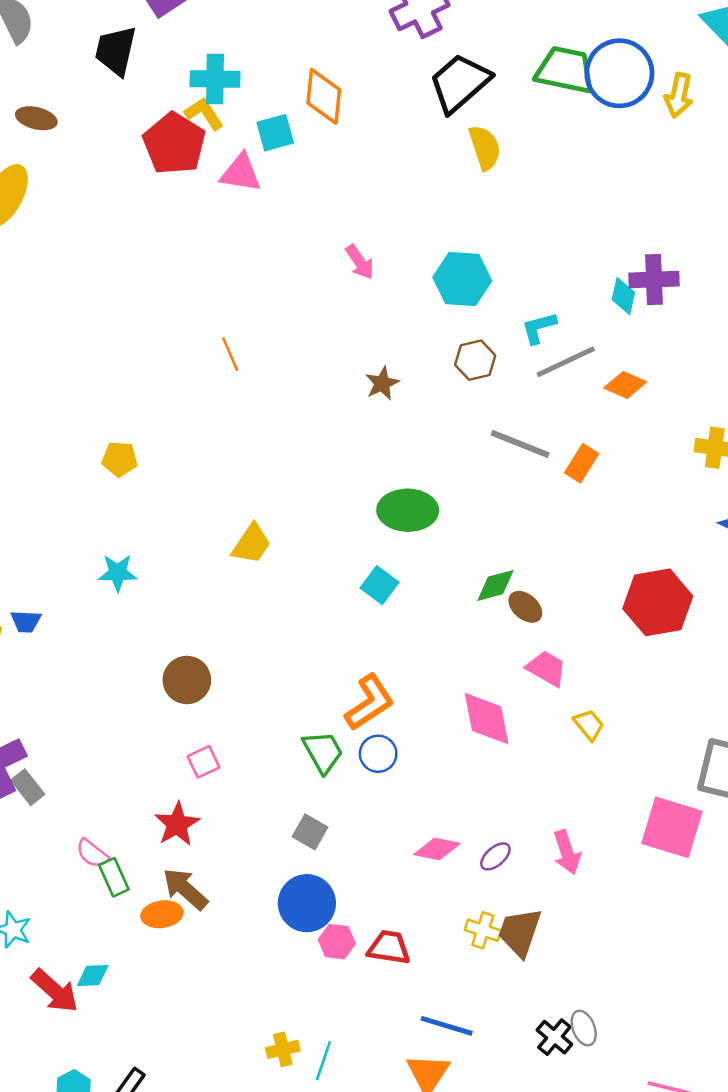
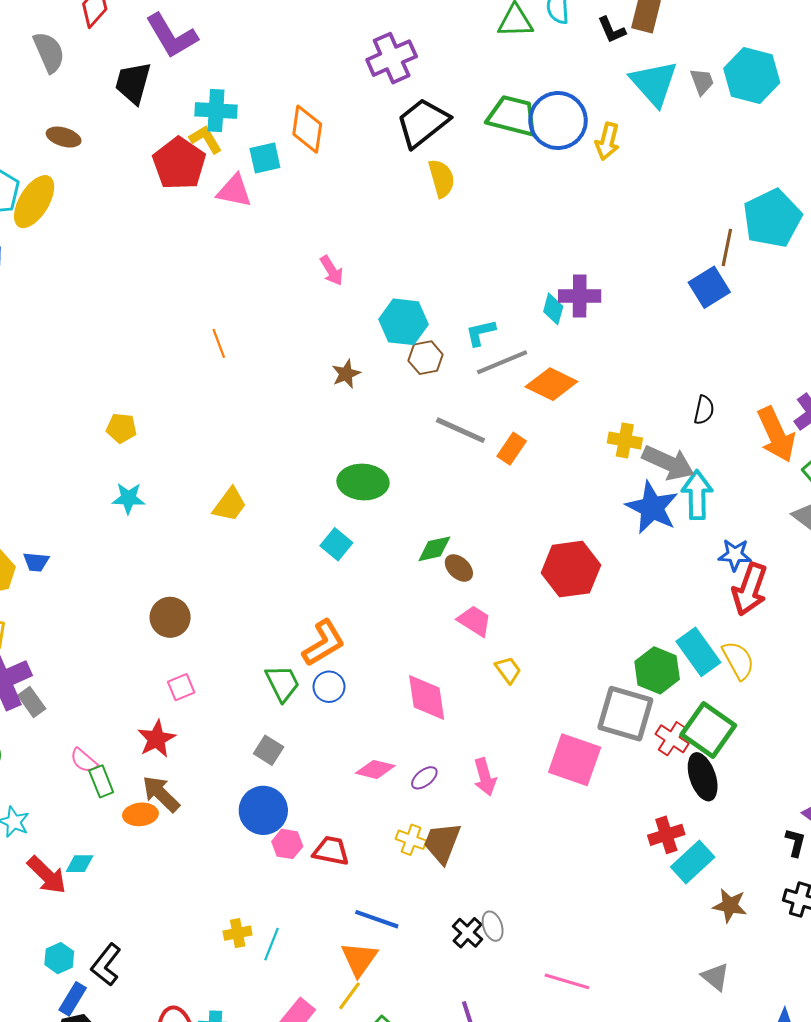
cyan hexagon: (462, 279) -> (404, 322), moved
orange diamond: (625, 385) -> (551, 384), size x1.4
cyan star: (118, 573) -> (128, 498), moved
pink diamond: (487, 719) -> (427, 698), moved

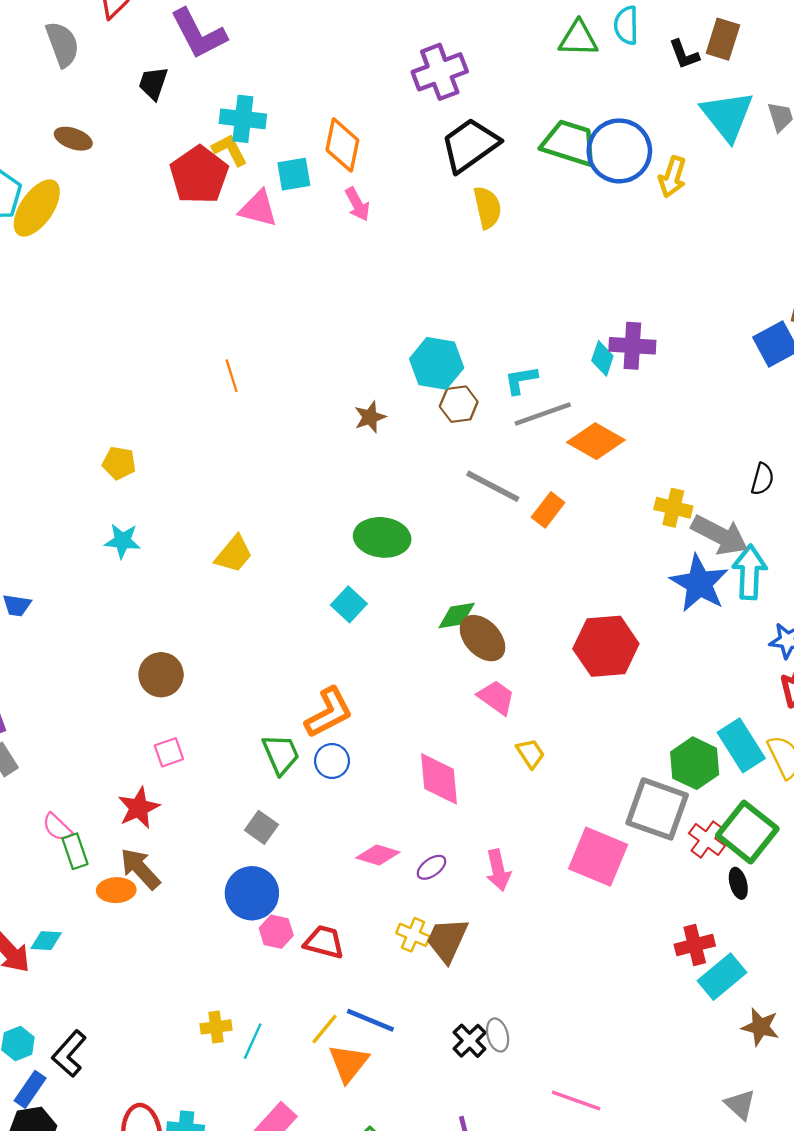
black trapezoid: (133, 83) -> (153, 83), size x0.7
pink arrow: (332, 270) -> (357, 204), moved
brown ellipse: (459, 568) -> (482, 638), size x1.5
black ellipse: (703, 777) -> (738, 883), size x0.6
yellow line: (350, 996) -> (324, 1029), moved

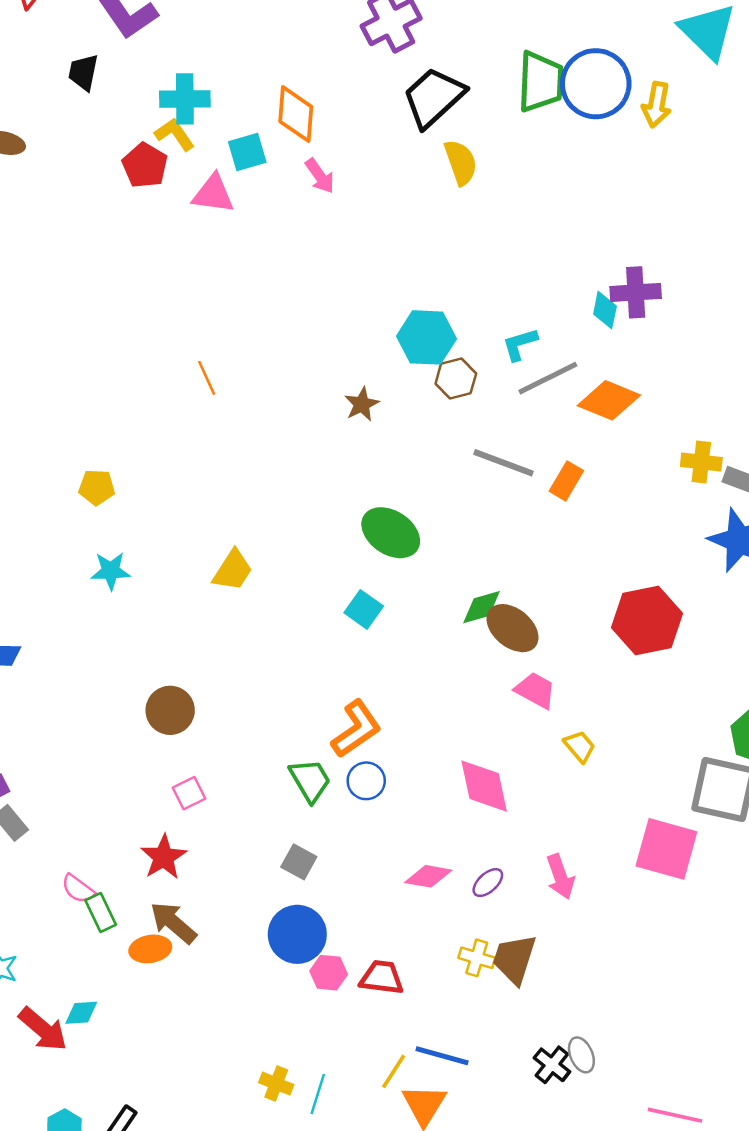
green trapezoid: (569, 143) -> (541, 82), turned 82
red pentagon: (199, 175) -> (145, 165), size x0.7
green ellipse: (382, 537) -> (391, 533), turned 34
yellow cross: (216, 1027) -> (276, 1084), turned 36

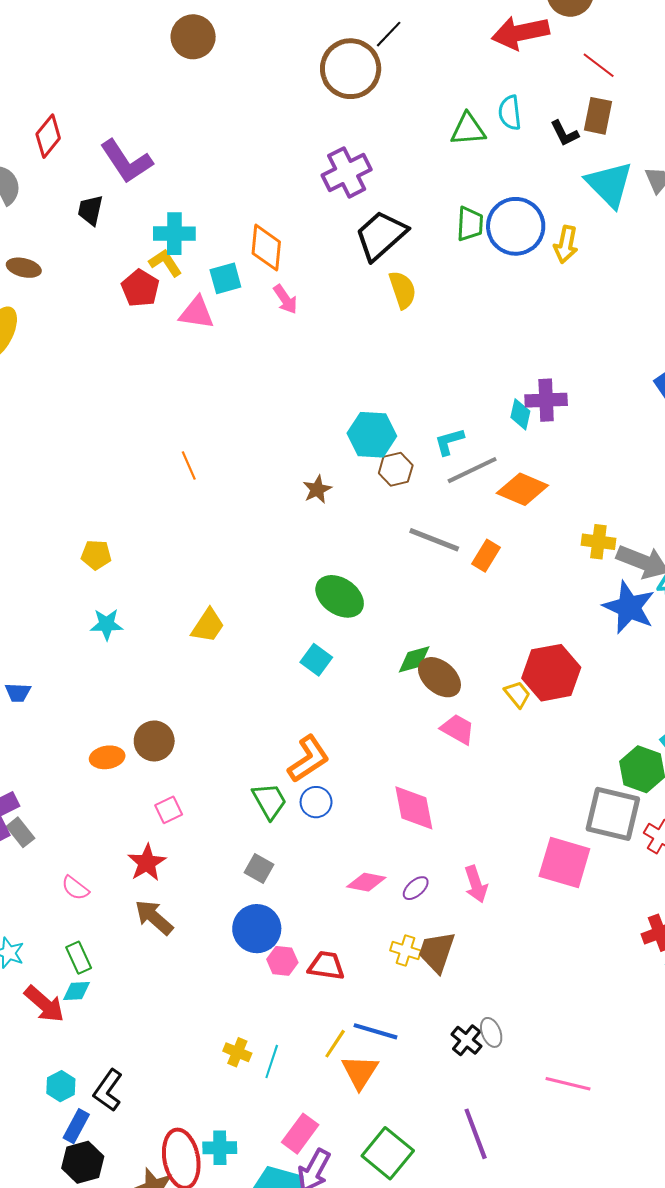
green trapezoid: (541, 82) -> (470, 224), size x0.7
yellow trapezoid: (580, 746) -> (517, 694), moved
green rectangle: (101, 912) -> (79, 958), moved
orange ellipse: (150, 949) -> (107, 757), moved

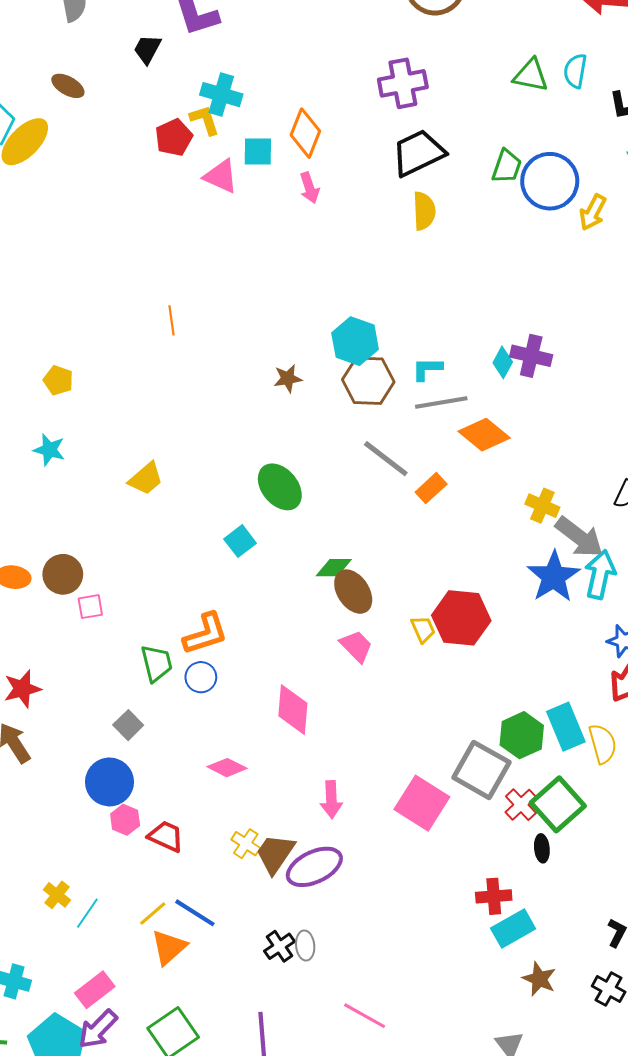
brown hexagon: (396, 469) -> (368, 381), size x1.5
pink square: (169, 810) -> (90, 607), moved
purple ellipse: (416, 888) -> (314, 867), moved, size x2.0

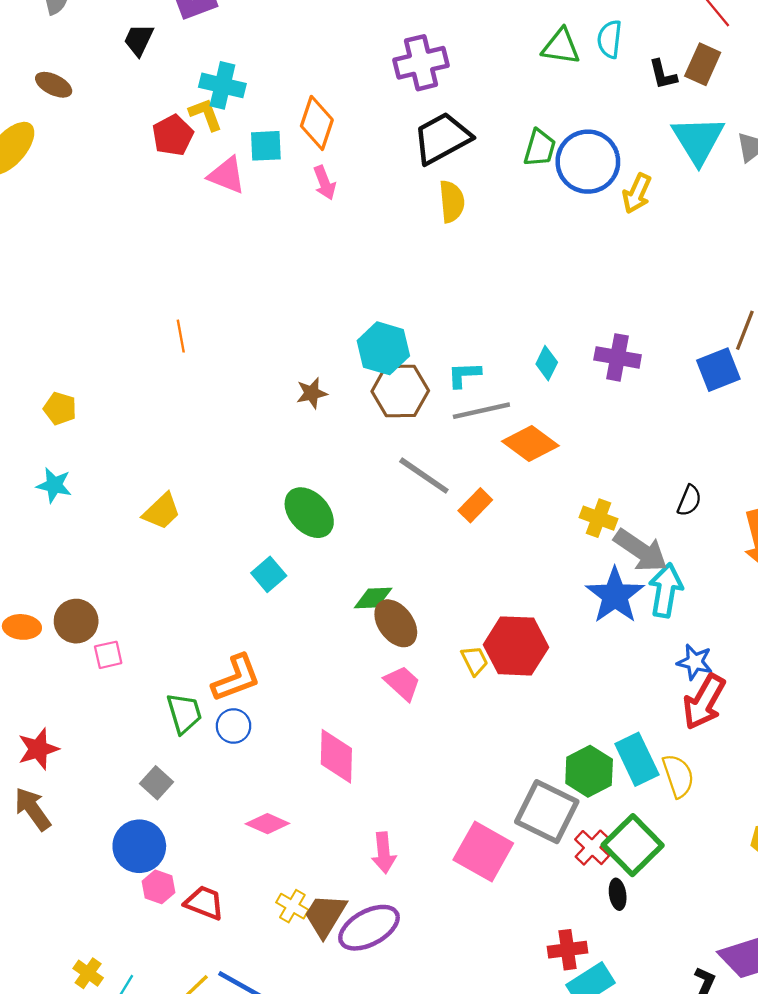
purple cross: (531, 356) -> (618, 357), moved

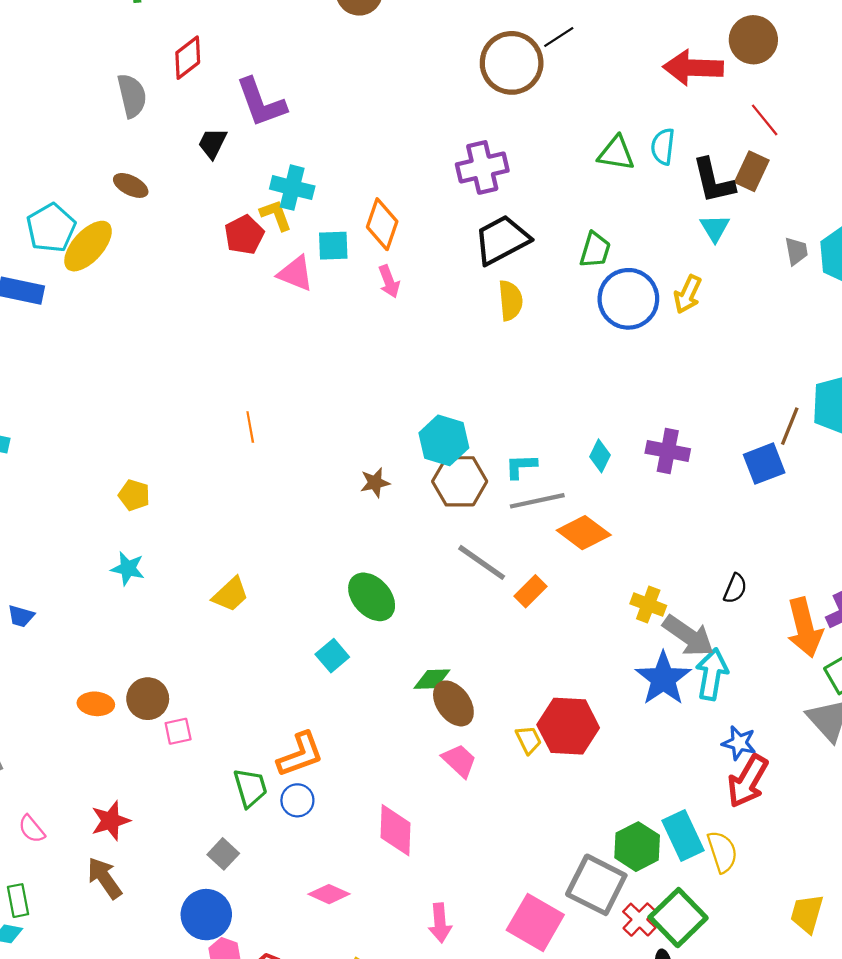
black L-shape: (663, 75) -> (713, 181), size x1.6
cyan triangle: (698, 140) -> (715, 228), moved, size x0.6
blue circle: (588, 162) -> (628, 299), moved

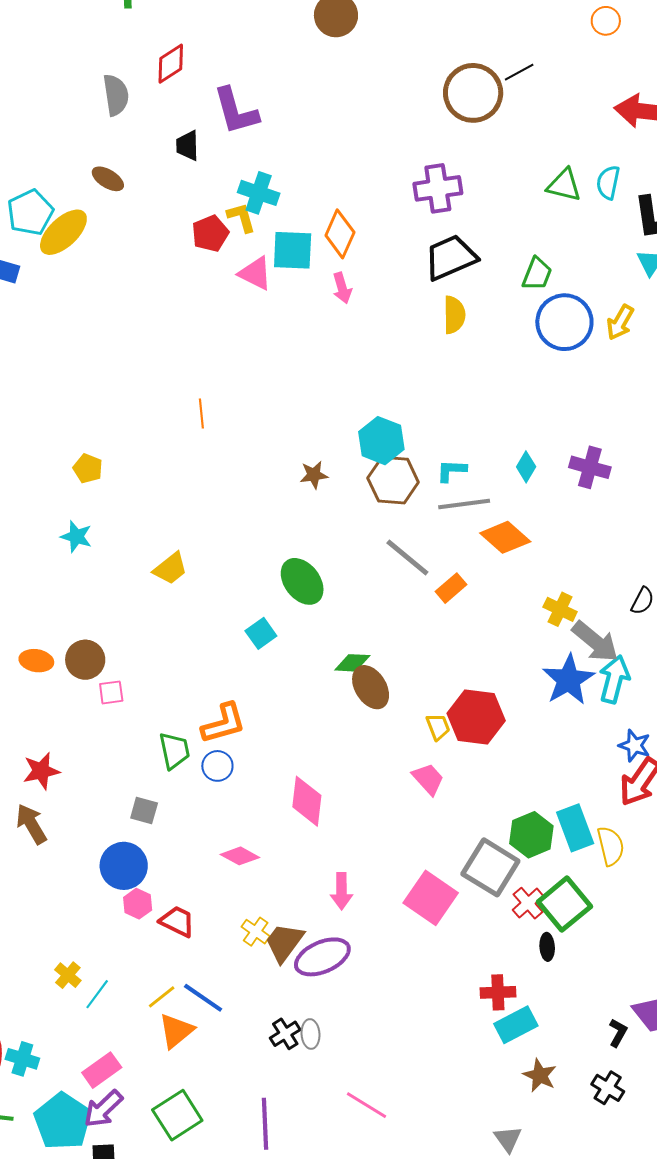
black trapezoid: (212, 143) -> (187, 145), turned -32
cyan square: (333, 246) -> (293, 250), size x1.4
pink trapezoid: (459, 761) -> (428, 779), moved
gray square: (223, 854) -> (144, 810), turned -32

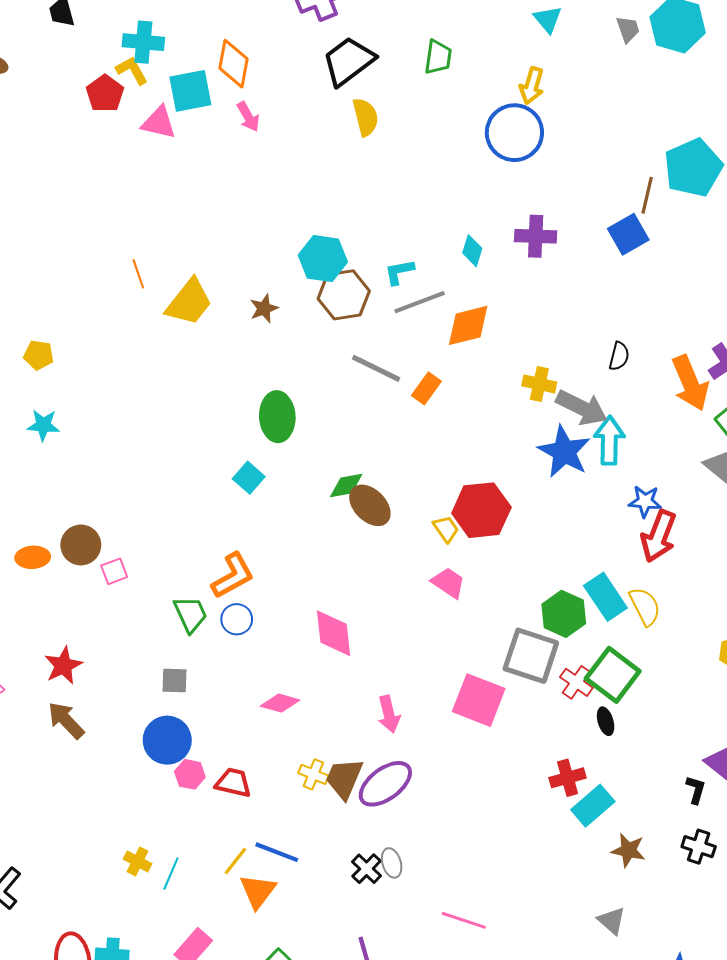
blue circle: (564, 322) -> (514, 133), moved
orange diamond: (505, 537) -> (468, 325), turned -42
yellow trapezoid: (170, 568) -> (189, 302), moved, size x1.4
green ellipse: (302, 581) -> (277, 417), turned 48

